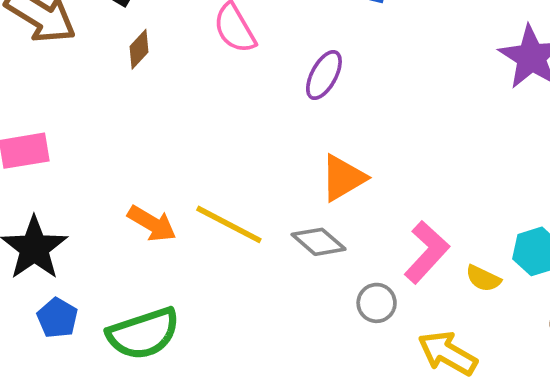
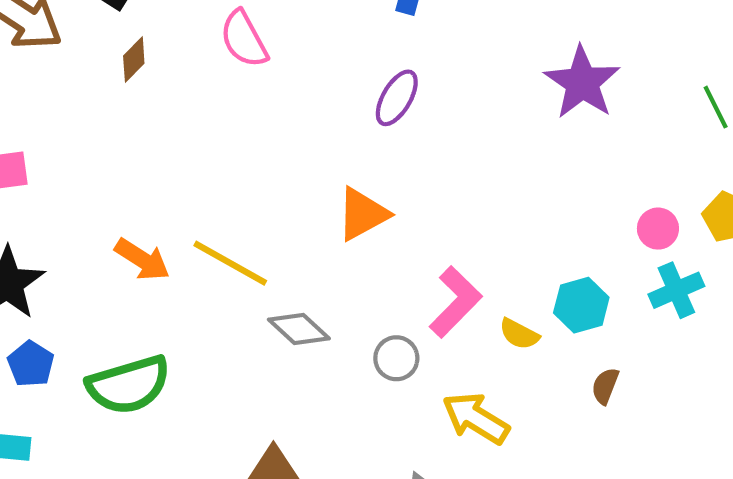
purple ellipse: (324, 75) -> (397, 98), moved
gray diamond: (319, 242) -> (299, 329), moved

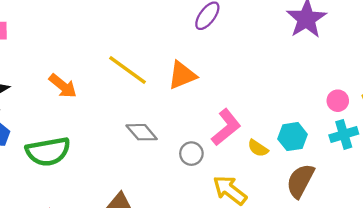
yellow line: (230, 263) -> (128, 70), moved
brown semicircle: (605, 386) -> (300, 181), size x1.8

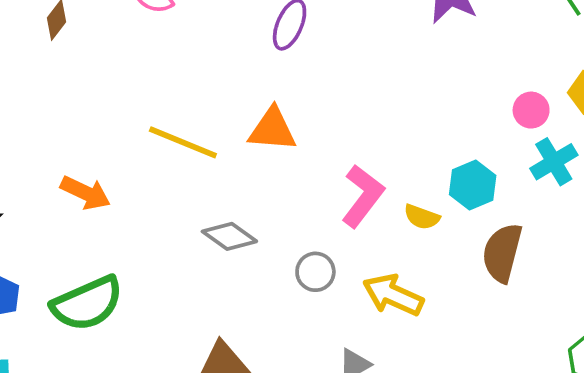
orange triangle: (182, 75) -> (272, 129), turned 40
gray circle: (191, 154) -> (315, 272), moved

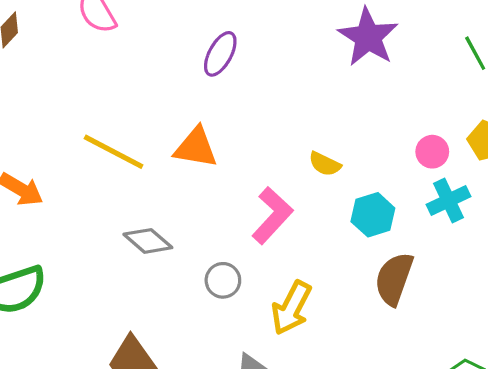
yellow semicircle: (422, 217) -> (325, 164), moved
yellow arrow: (393, 295) -> (291, 308), turned -92

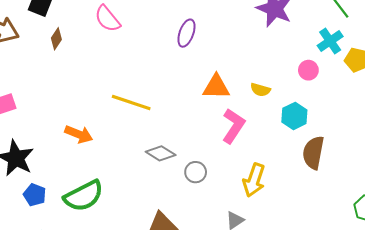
orange triangle: (196, 148) -> (216, 87), moved
pink circle: (432, 152) -> (308, 70), moved
cyan cross: (449, 201) -> (330, 41), moved
gray circle: (223, 280) -> (196, 172), moved

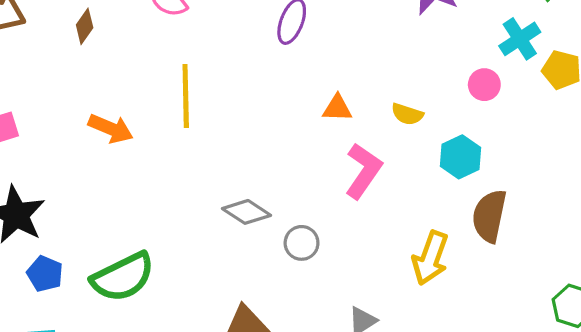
orange triangle: (216, 87) -> (337, 108), size x0.7
yellow line: (131, 103) -> (186, 96), moved, turned 69
orange arrow: (79, 134) -> (111, 129), moved
yellow arrow: (254, 180) -> (430, 258), moved

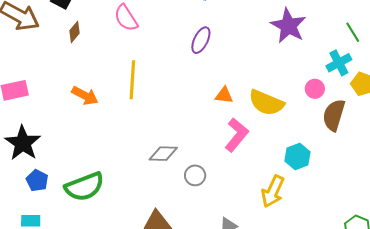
yellow semicircle: (407, 114) -> (266, 103), size x1.8
cyan hexagon: (460, 157) -> (297, 156), moved
gray diamond: (247, 212) -> (163, 154), turned -36
brown semicircle: (489, 216) -> (334, 115), moved

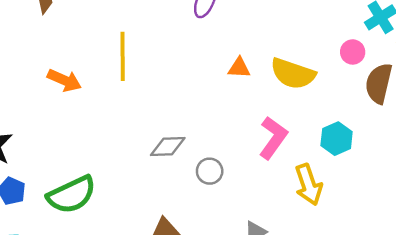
pink L-shape: (237, 135) -> (273, 138), moved
yellow arrow: (273, 191) -> (309, 185), turned -40

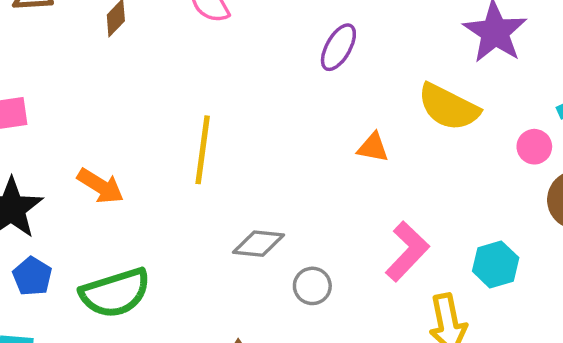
yellow line: (123, 56) -> (203, 150), moved
yellow semicircle: (293, 74) -> (449, 107), moved
orange arrow: (64, 80) -> (100, 186), moved

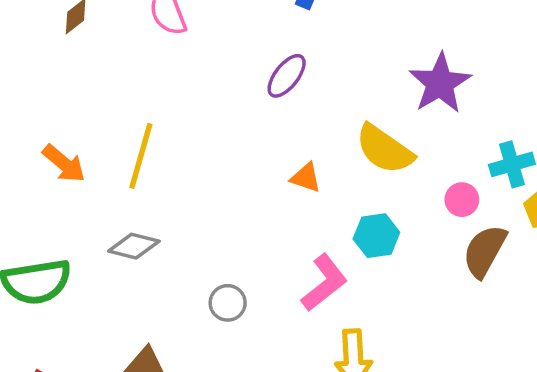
orange arrow: (100, 186) -> (64, 164), moved
gray diamond: (258, 244) -> (134, 246), moved
cyan hexagon: (496, 264) -> (376, 236), moved

